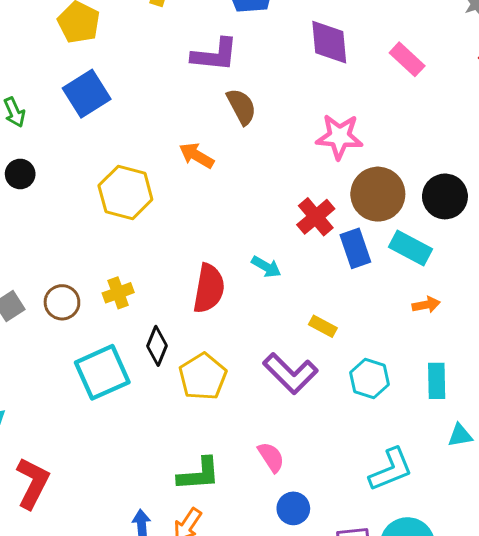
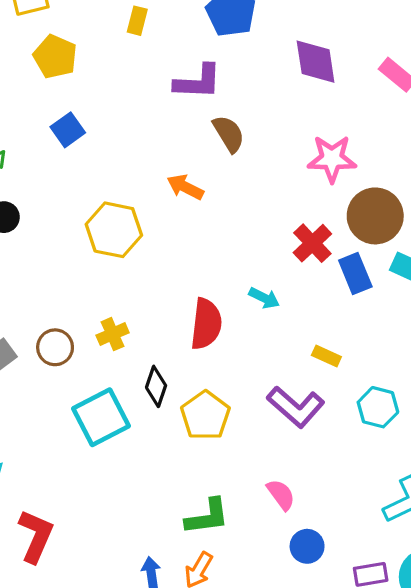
blue square: (87, 94) -> (68, 130), size x0.7

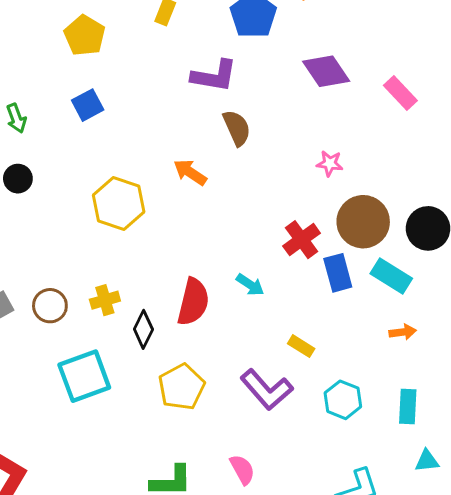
purple diamond: (316, 62) -> (326, 71), turned -33
pink star: (332, 159) -> (330, 163), size x0.6
black diamond: (156, 386) -> (143, 329), moved

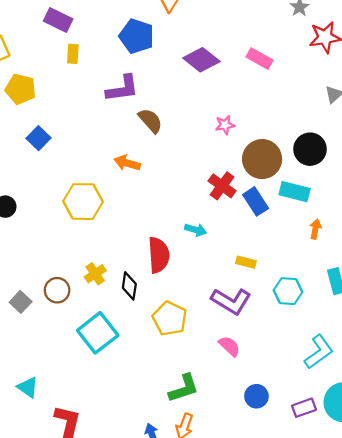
orange arrow: (403, 332) -> (315, 229), turned -54
pink semicircle: (242, 469) -> (229, 346), moved

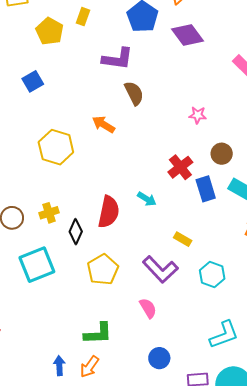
purple diamond: (201, 60) -> (187, 35), moved
yellow pentagon: (21, 89) -> (50, 31), moved
brown circle: (262, 159) -> (222, 154), size x0.6

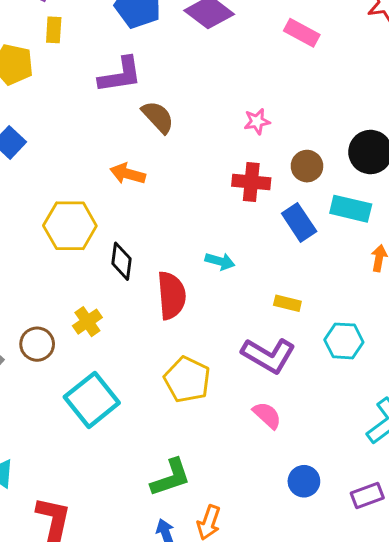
red cross: (180, 167) -> (251, 182), moved, turned -30
black diamond: (76, 232) -> (122, 261), moved
green L-shape: (98, 334) -> (171, 478), moved

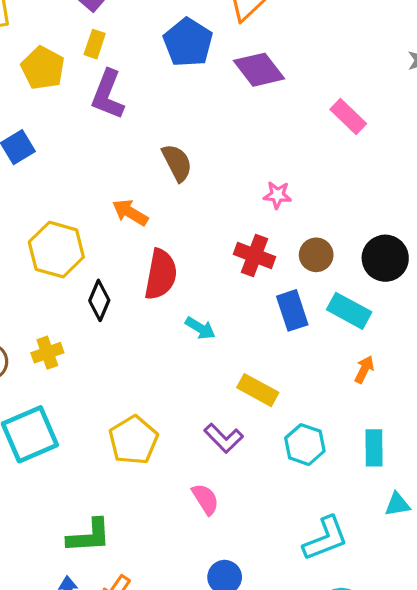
purple L-shape: (120, 75) -> (108, 95), moved, turned 105
red semicircle: (171, 295) -> (161, 274), moved
yellow rectangle: (287, 303) -> (258, 390), size x1.4
purple L-shape: (268, 355) -> (224, 438), size x0.7

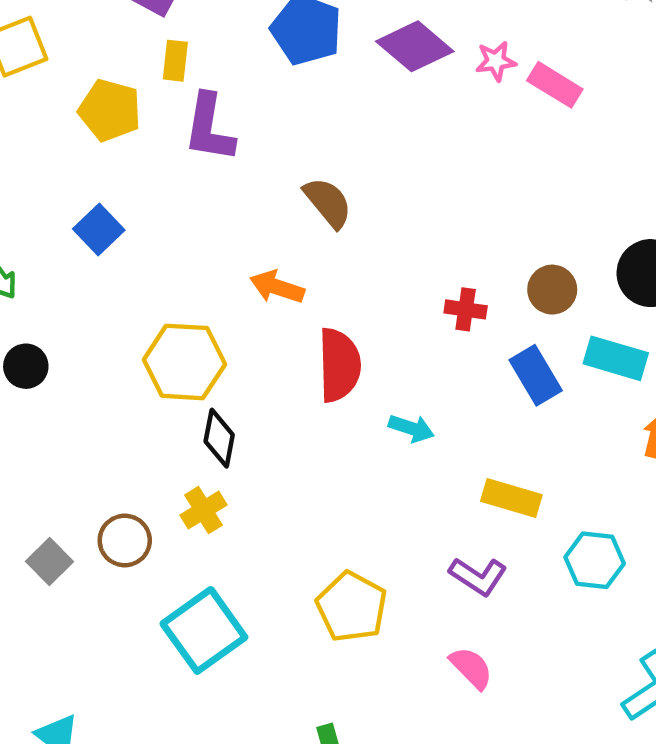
pink star: (277, 195) -> (496, 61), moved
red cross: (255, 255) -> (466, 309), size x0.7
black diamond: (99, 300) -> (219, 438), moved

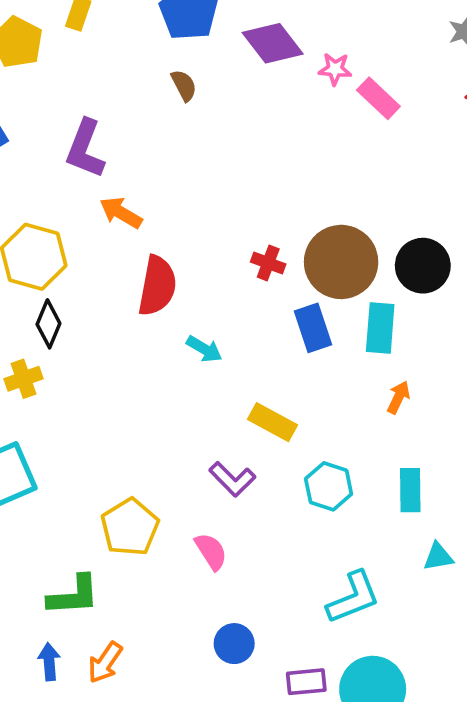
purple L-shape: (209, 128) -> (85, 149), moved
brown semicircle: (328, 203) -> (184, 85), moved, size x0.7
brown circle: (552, 290) -> (341, 262), size x1.8
cyan rectangle: (616, 358) -> (380, 328), turned 66
yellow pentagon: (352, 607) -> (130, 527), moved

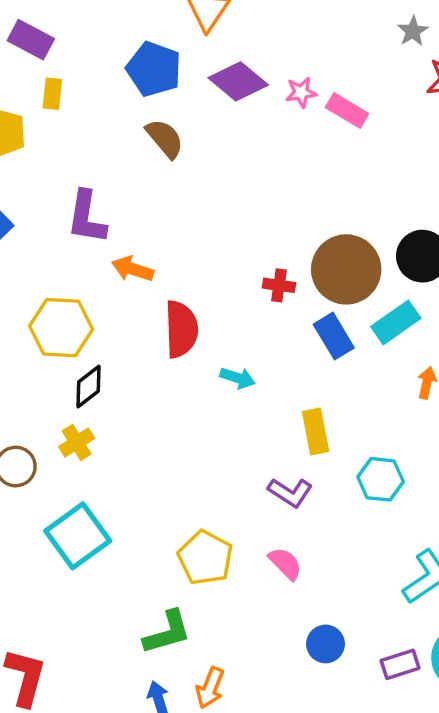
brown semicircle: (184, 85) -> (165, 138), size x1.4
black diamond: (48, 324) -> (88, 387), turned 42
cyan rectangle: (380, 328) -> (396, 322), turned 63
yellow rectangle: (272, 422) -> (316, 431), turned 63

